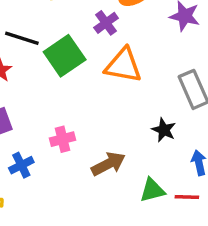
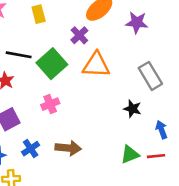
pink cross: (62, 139) -> (50, 104), moved
brown arrow: (108, 164) -> (68, 148), moved, turned 40

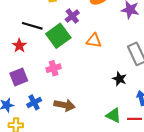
purple cross: (79, 35) -> (72, 16), moved
orange triangle: (96, 65) -> (94, 41), size x0.7
green triangle: (130, 154) -> (114, 115), turned 42

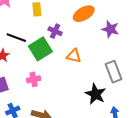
purple cross: (72, 16) -> (55, 31), turned -32
black star: (119, 79) -> (95, 94), size x1.5

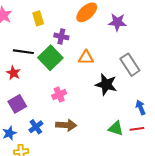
pink cross: (34, 79) -> (59, 94), moved
black star: (95, 94) -> (106, 84), moved

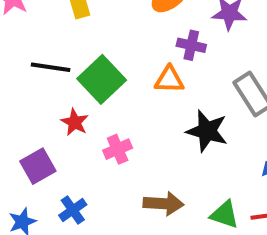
purple cross: (61, 36) -> (191, 45), moved
red star: (13, 73) -> (75, 122), moved
brown arrow: (66, 125) -> (164, 204), moved

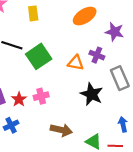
purple cross: (191, 45) -> (97, 55), moved
red star: (75, 122) -> (19, 99), moved

